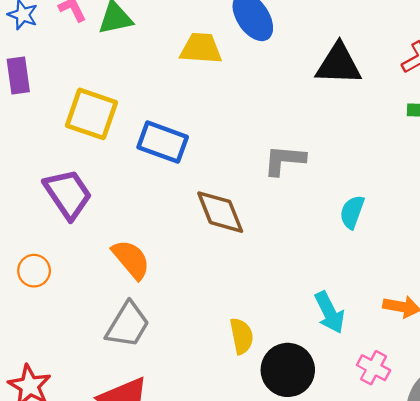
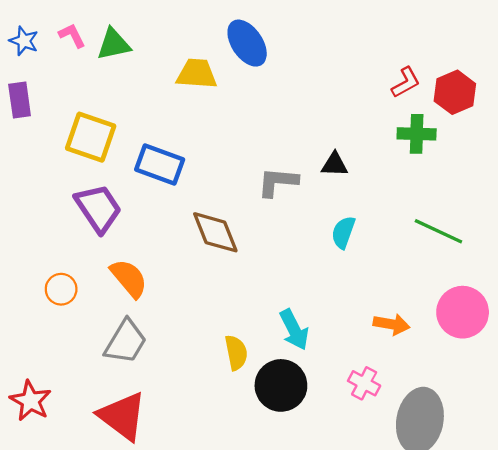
black triangle: (339, 64) -> (335, 164), moved, size x0.6
purple trapezoid: (68, 194) -> (98, 208), moved
orange circle: (34, 271) -> (61, 289), moved
cyan arrow: (330, 312) -> (294, 330), moved

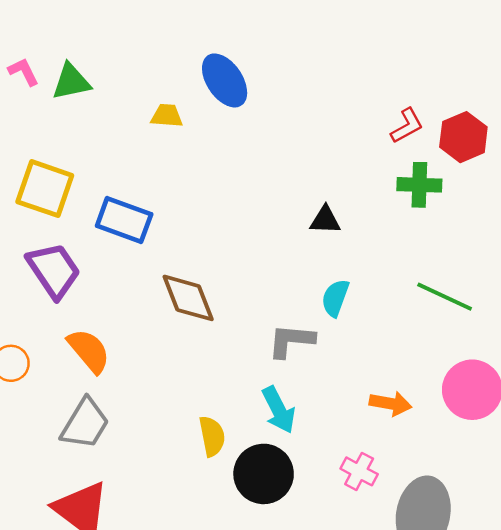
yellow trapezoid: (197, 74) -> (167, 116), size x0.7
gray L-shape: (278, 182) -> (291, 341), moved

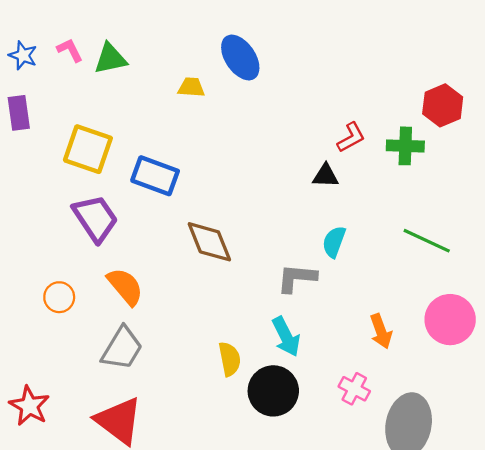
red L-shape: (407, 126) -> (351, 137), moved
orange arrow: (391, 404) -> (381, 331), turned 60

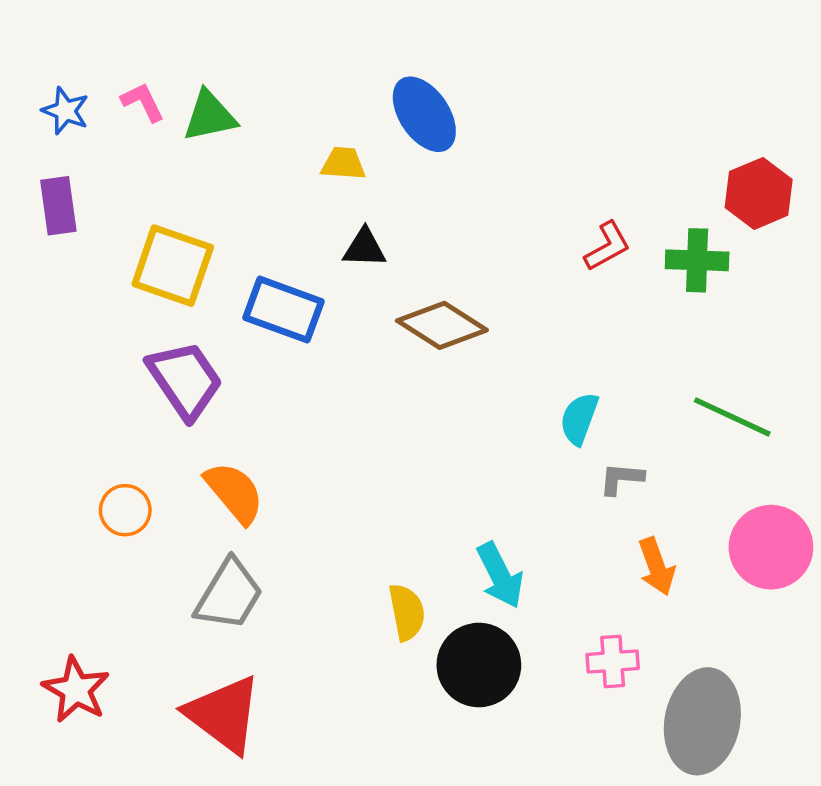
black triangle: (325, 176) -> (365, 248), moved
brown diamond: (209, 242) -> (442, 325), moved, turned -36
gray L-shape: (297, 278) -> (621, 478), moved, size x0.7
pink cross: (354, 389) -> (613, 661), turned -32

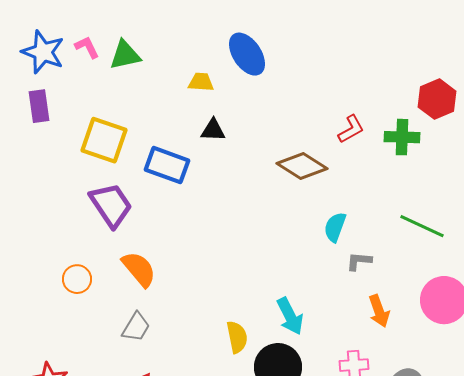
blue star: (65, 111) -> (43, 52), size x1.6
brown diamond: (442, 325) -> (302, 166), moved
gray trapezoid: (229, 595) -> (136, 327), size x0.7

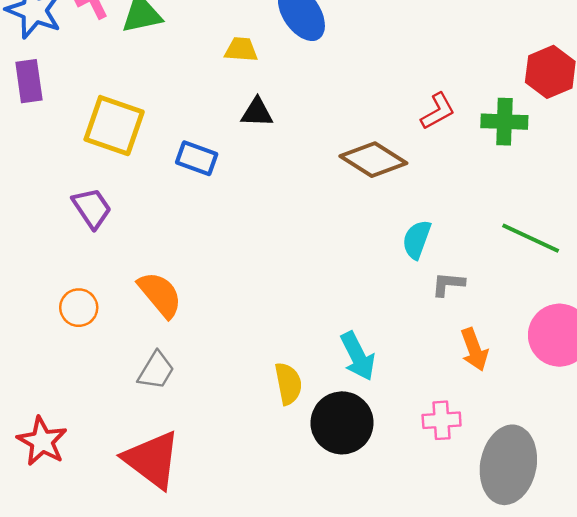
blue rectangle: (167, 165) -> (197, 158), size x0.7
purple trapezoid: (111, 205) -> (92, 208), moved, size x0.7

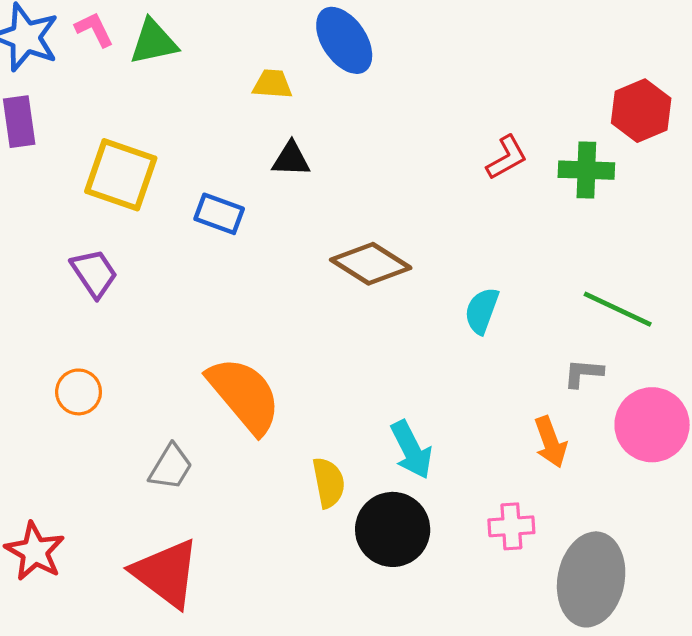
brown diamond: (373, 160) -> (371, 264), moved
gray L-shape: (448, 284) -> (583, 373), moved
orange semicircle: (160, 295) -> (244, 395), moved, size x1.4

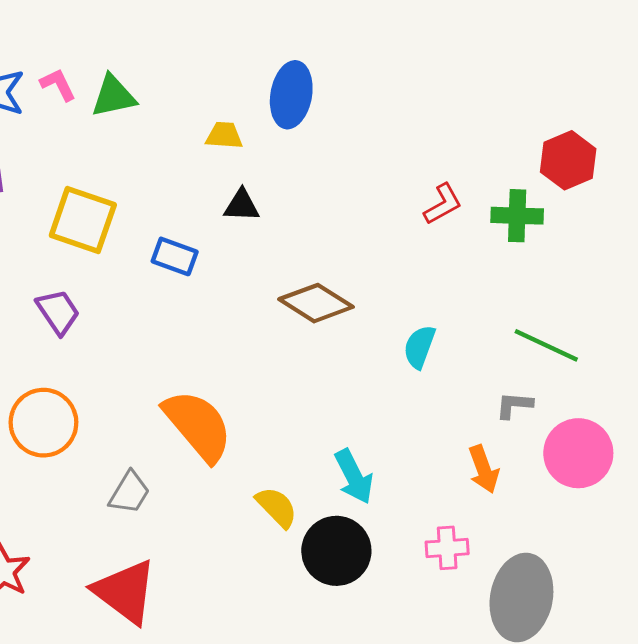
blue ellipse: (344, 40) -> (291, 95), turned 44
orange circle: (79, 392) -> (43, 423), size x1.6
yellow semicircle: (329, 483) -> (277, 507), turned -33

